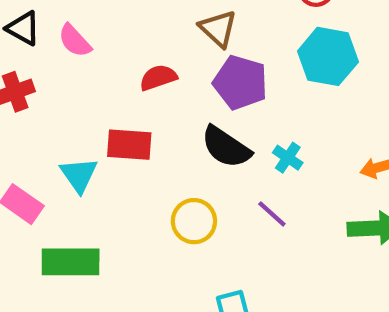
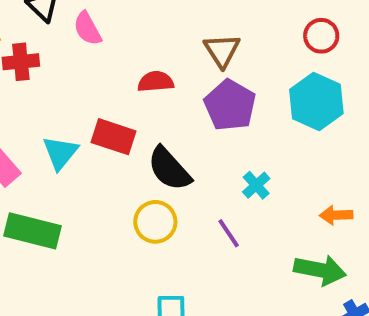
black semicircle: (226, 147) -> (169, 169), moved

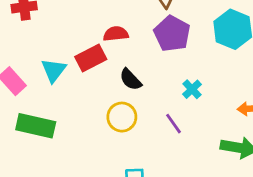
red semicircle: (156, 82) -> (116, 34), moved
red rectangle: (114, 137) -> (91, 58), turned -44
black semicircle: (169, 169) -> (131, 79), size x0.7

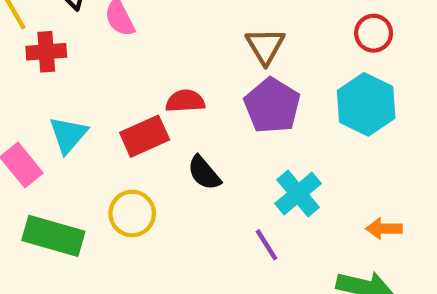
cyan triangle: (54, 70) -> (68, 135), moved
cyan cross: (192, 89) -> (298, 193), size x1.5
yellow circle: (122, 117) -> (132, 213), moved

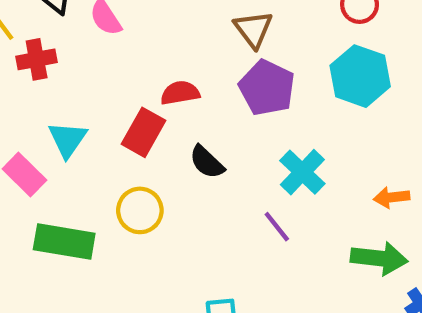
red rectangle: (145, 136) -> (144, 132), turned -30

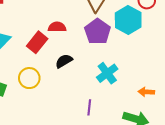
cyan hexagon: (360, 76) -> (128, 20), moved
black semicircle: (207, 162) -> (64, 61), turned 96
purple line: (277, 227) -> (89, 107), moved, turned 35

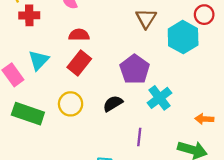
red semicircle: (57, 27) -> (79, 35), moved
purple pentagon: (98, 32) -> (135, 69), moved
black semicircle: (64, 61) -> (113, 103), moved

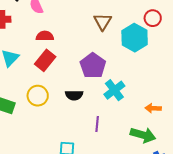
black semicircle: (113, 103) -> (74, 95), turned -150

